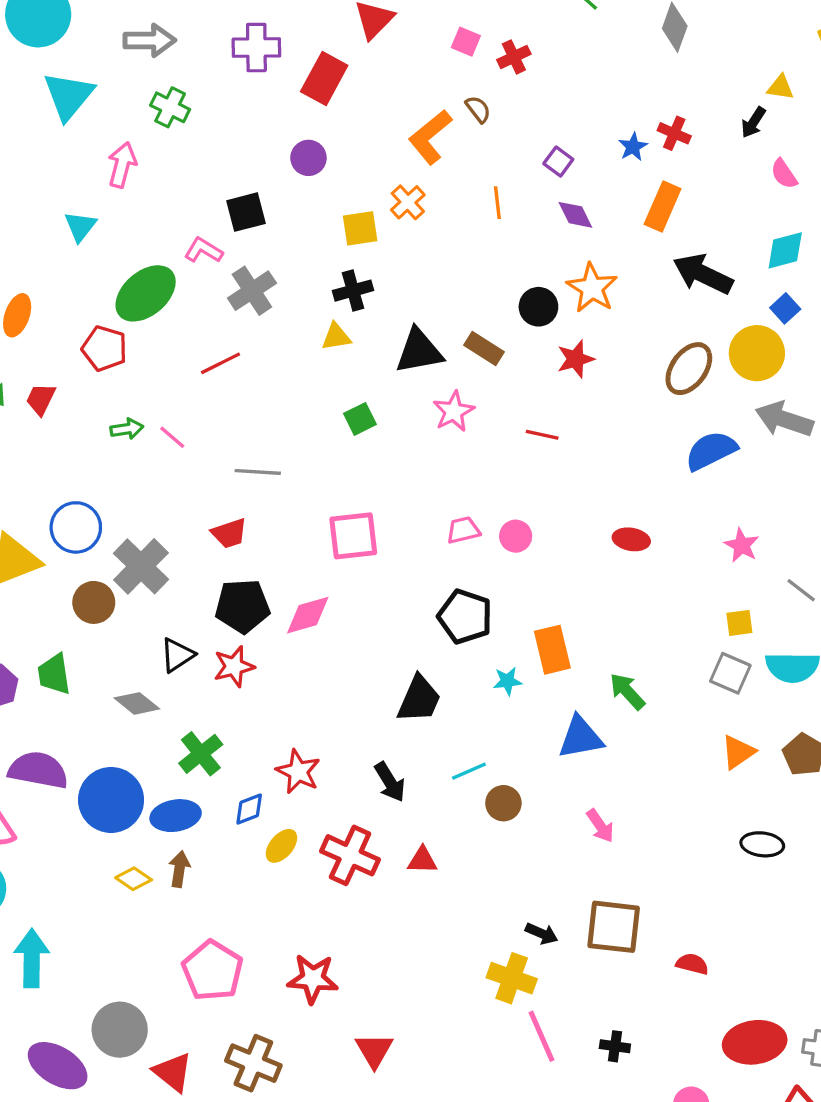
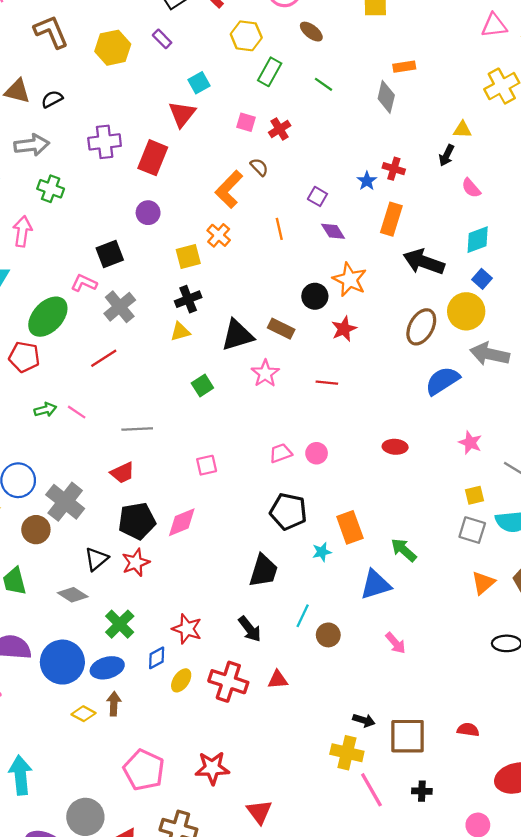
pink square: (353, 536) -> (207, 465), size x0.6
cyan line: (469, 771) -> (303, 616), turned -35
brown square: (614, 927) -> (408, 736), moved

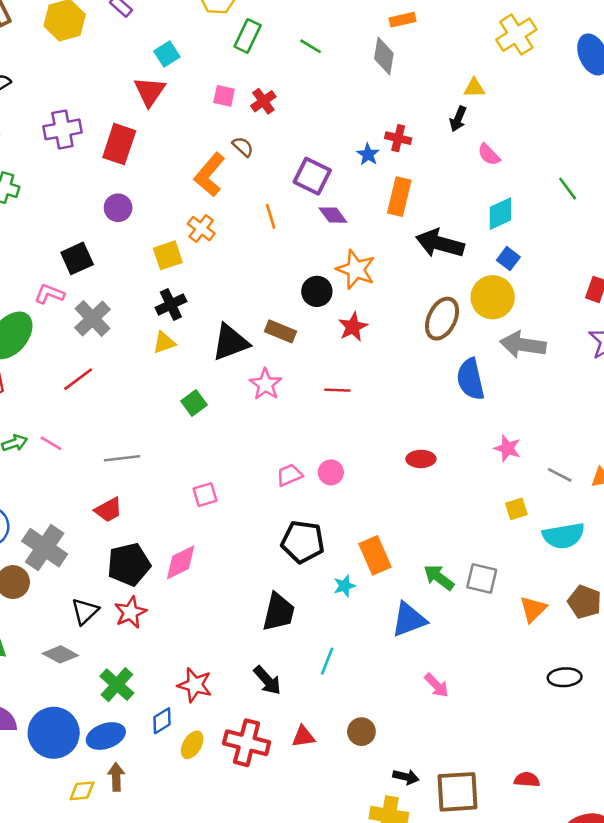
purple square: (317, 196) -> (312, 176), size x1.6
blue semicircle: (442, 381) -> (471, 379), turned -66
gray square: (472, 530) -> (482, 579), moved
brown circle: (328, 635) -> (361, 732), moved
yellow diamond: (84, 714) -> (82, 791), turned -30

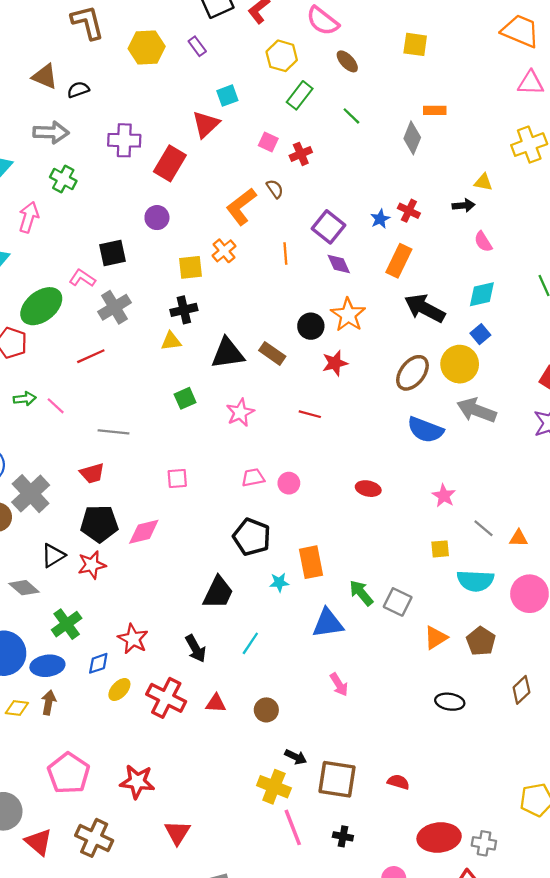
black arrow: (458, 119) -> (464, 205), turned -130
blue semicircle: (471, 379) -> (425, 430), turned -69
pink star: (266, 384) -> (240, 413), moved

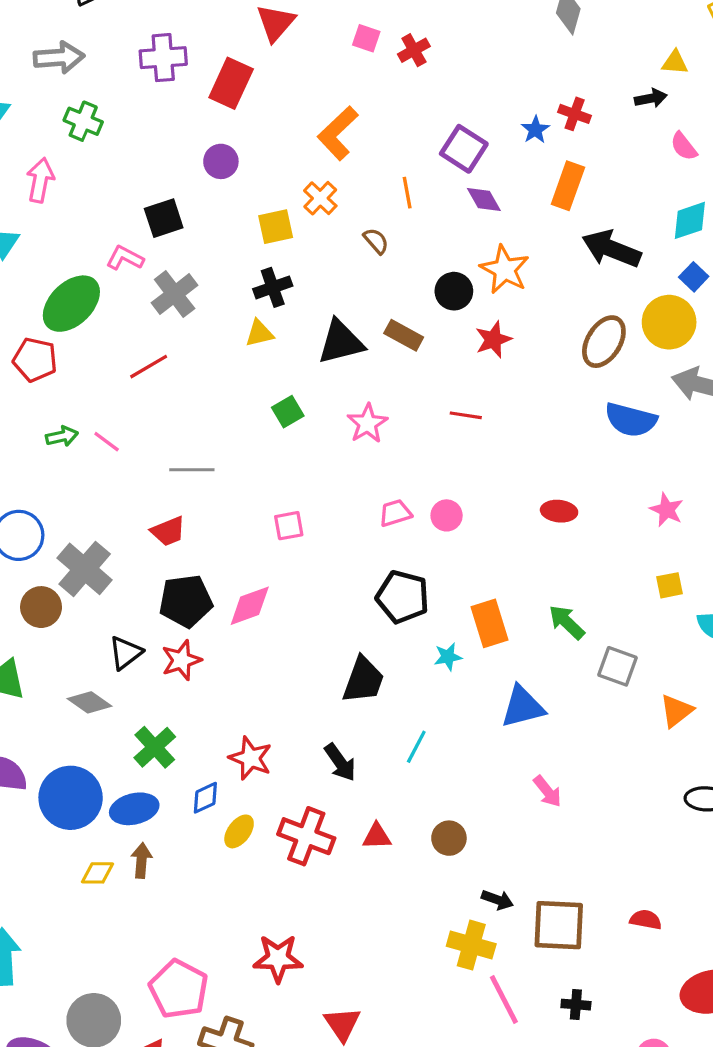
brown semicircle: (275, 189) -> (376, 241), moved
green arrow: (361, 593) -> (567, 622), moved
pink pentagon: (69, 773) -> (179, 989), moved

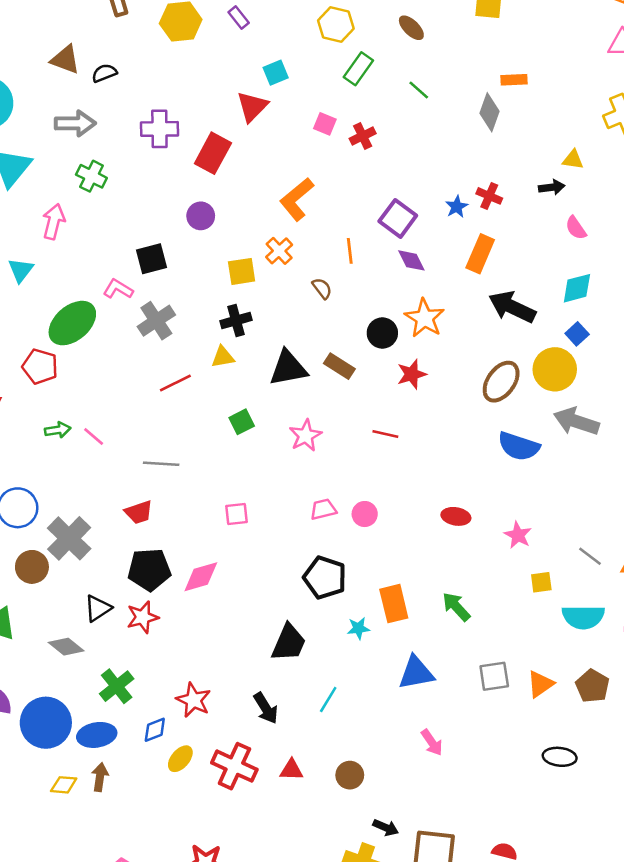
red line: (149, 367) -> (175, 383), moved
pink star: (667, 510) -> (518, 535), moved
gray square: (618, 666) -> (494, 676), moved, turned -32

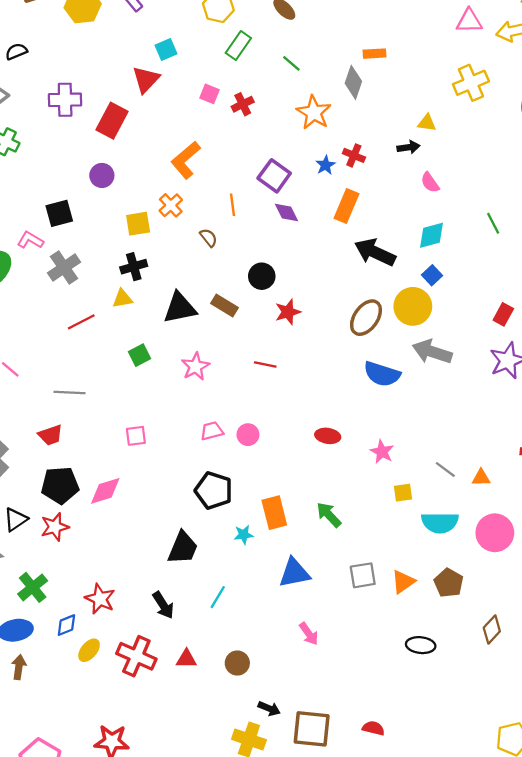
orange star: (425, 318) -> (314, 113), moved

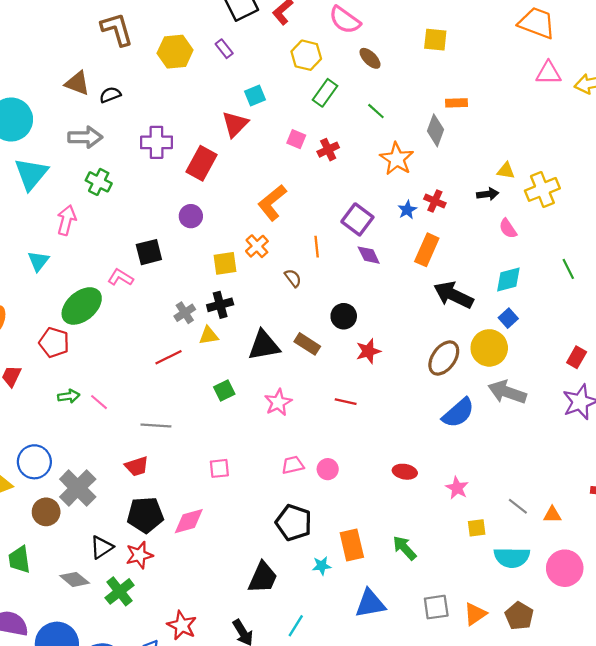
yellow cross: (471, 83) -> (542, 189), moved
gray cross: (64, 268) -> (185, 313), moved, size x0.7
blue semicircle: (382, 374) -> (458, 413), turned -60
green cross: (33, 587) -> (120, 591), moved

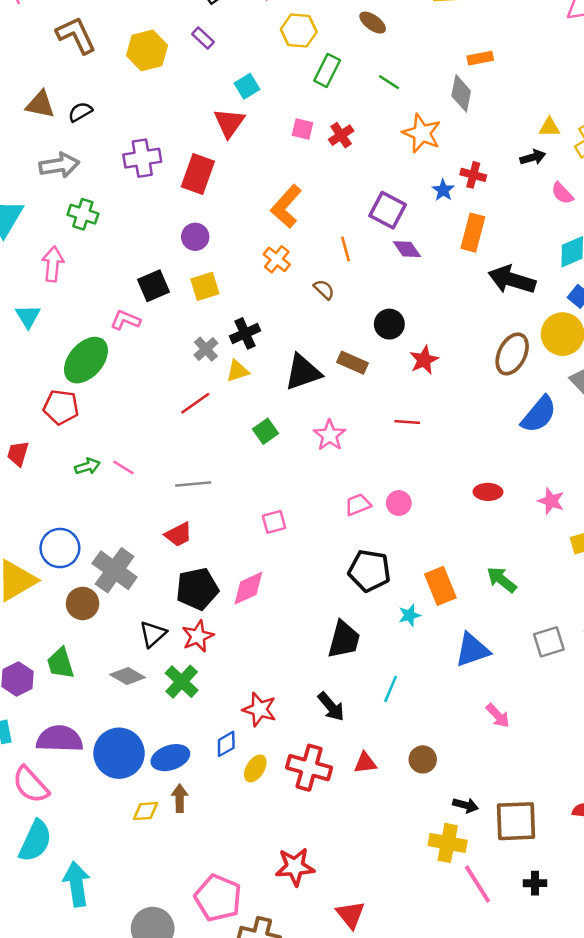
yellow square: (225, 263) -> (205, 286), moved

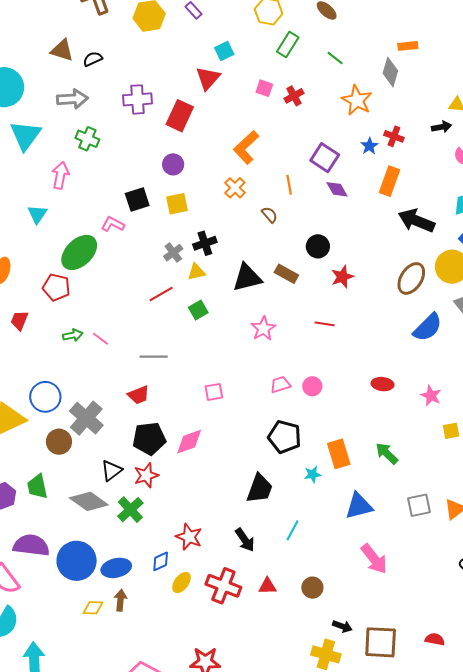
green square: (265, 431) -> (198, 310), moved
gray diamond: (128, 676) -> (89, 501), size x1.4
pink arrow: (498, 716) -> (374, 559), size x1.5

